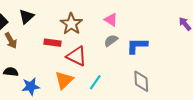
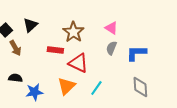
gray semicircle: (111, 41) -> (111, 48), turned -32

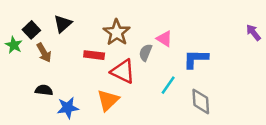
pink triangle: (111, 28) -> (164, 39), moved
gray semicircle: (111, 48) -> (146, 53), moved
cyan line: (96, 88) -> (168, 85), moved

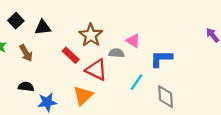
black triangle: (63, 24) -> (43, 27), turned 36
black square: (31, 30) -> (16, 21), moved
gray semicircle: (146, 53) -> (116, 53), turned 72
red rectangle: (94, 55) -> (71, 55), turned 36

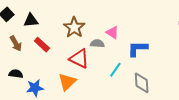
red rectangle: (71, 55) -> (42, 45), moved

